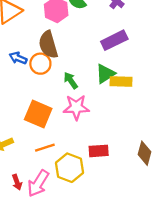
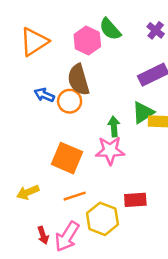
green arrow: (71, 80) -> (114, 126), moved, turned 30

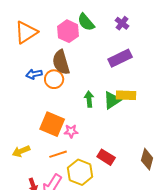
blue arrow: (44, 95) -> (34, 74), turned -35
green triangle: (143, 113) -> (112, 100), moved
pink star: (110, 151) -> (71, 131), moved, size x0.6
red rectangle: (135, 200) -> (106, 157), turned 36

